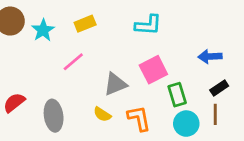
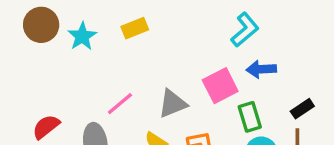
cyan L-shape: (148, 25) -> (245, 30), moved, turned -44
blue arrow: (210, 57) -> (261, 69), moved
pink line: (73, 62) -> (120, 104), moved

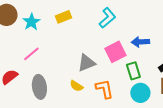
cyan L-shape: (245, 30) -> (107, 18), moved
pink line: (120, 104) -> (31, 54), moved

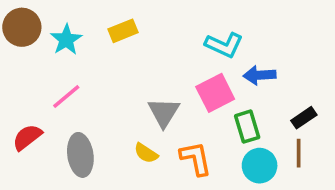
cyan L-shape: (107, 18) -> (224, 45), moved, turned 65
gray triangle: (86, 63) -> (164, 112), turned -36

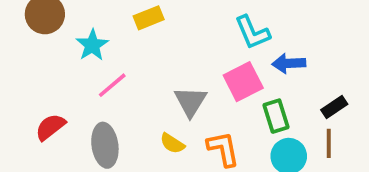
cyan star: (66, 40) -> (92, 45), moved
cyan L-shape: (224, 45) -> (252, 32), turned 42
pink line: (66, 96) -> (112, 85), moved

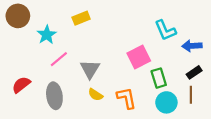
cyan L-shape: (252, 32) -> (165, 30), moved
blue arrow: (289, 63) -> (192, 46), moved
gray triangle: (190, 102) -> (90, 69), moved

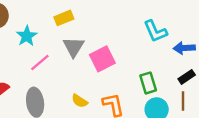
pink square: (139, 57) -> (102, 59), moved
gray triangle: (90, 69) -> (74, 47), moved

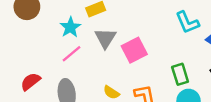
cyan star: (27, 36) -> (70, 27), moved

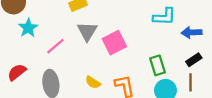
cyan L-shape: (187, 22) -> (164, 17), turned -65
cyan star: (70, 27) -> (28, 28), moved

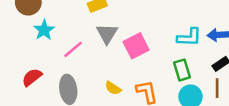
cyan L-shape: (164, 17) -> (189, 37), moved

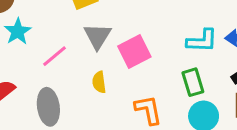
yellow semicircle: (113, 88) -> (99, 82), moved, turned 49

